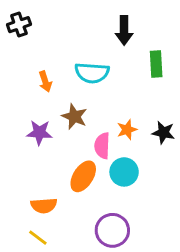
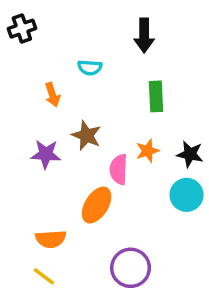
green rectangle: (156, 64) -> (156, 96), moved
cyan semicircle: (92, 73) -> (90, 68), moved, size x0.6
cyan circle: (124, 172) -> (187, 195), moved

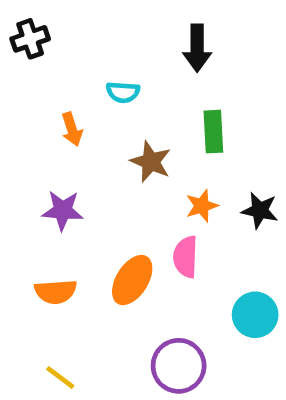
brown star: (86, 135) -> (151, 162), moved
pink semicircle: (119, 169) -> (186, 257), moved
cyan circle: (187, 195) -> (255, 315), moved
orange semicircle: (51, 239) -> (56, 292), moved

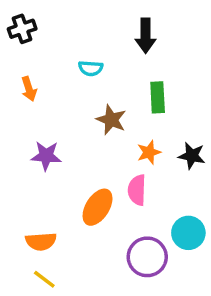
orange arrow: (72, 129) -> (29, 89), moved
orange semicircle: (56, 292) -> (41, 241), moved
purple circle: (179, 366) -> (147, 257), moved

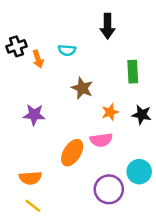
black cross: (22, 29) -> (16, 46), moved
orange arrow: (29, 89) -> (38, 59), moved
green rectangle: (158, 97) -> (133, 72), moved
pink semicircle: (137, 190) -> (101, 140), turned -100

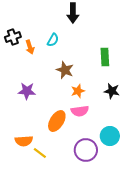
black arrow: (108, 26) -> (73, 13), moved
cyan semicircle: (67, 50) -> (53, 40), turned -64
orange star: (110, 112) -> (78, 91), moved
yellow line: (33, 206) -> (40, 153), moved

